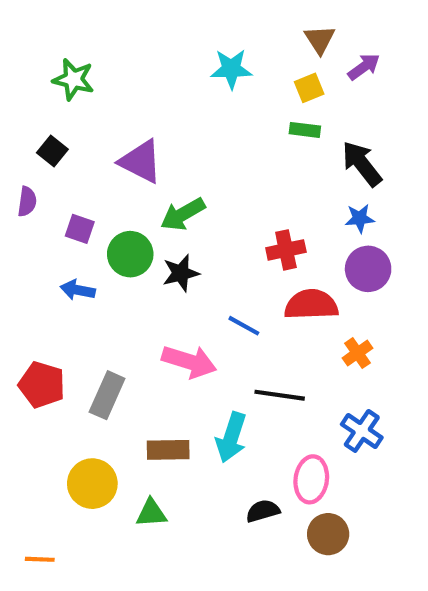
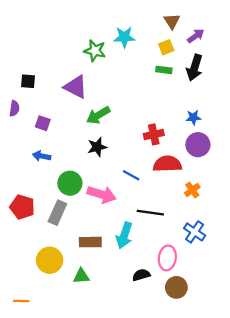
green star: (73, 79) -> (95, 51), moved
black square: (52, 151) -> (28, 81), turned -35
black arrow: (362, 164) -> (195, 68), moved, turned -125
green circle: (130, 254) -> (70, 183), moved

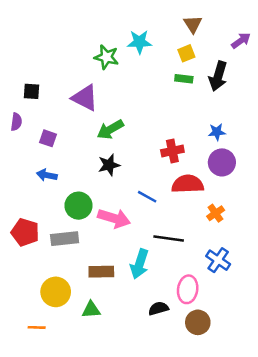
purple arrow: (196, 36) -> (241, 41), moved
gray rectangle: (57, 213) -> (65, 239), turned 60
orange line: (21, 301) -> (37, 327), moved

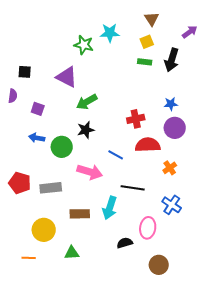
green circle: (78, 206) -> (62, 147), moved
green triangle: (91, 310) -> (72, 253), moved
brown circle: (198, 322) -> (159, 265), moved

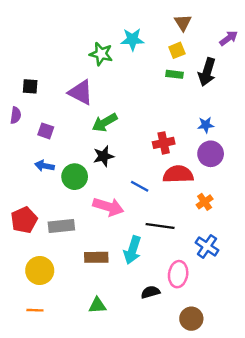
red pentagon: (20, 183) -> (24, 220), turned 30
yellow circle: (44, 230) -> (40, 270), moved
green triangle: (72, 253) -> (97, 305), moved

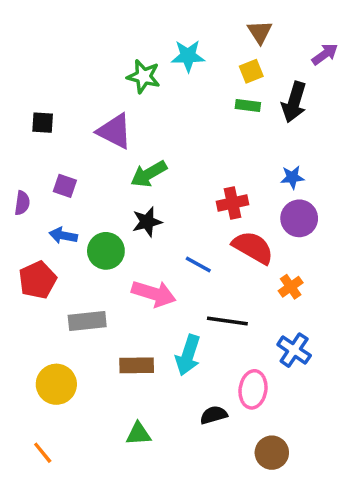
purple semicircle: (16, 115) -> (22, 203), moved
red semicircle: (178, 174) -> (253, 247), turned 32
red pentagon: (24, 220) -> (38, 280), moved
orange line: (35, 310) -> (43, 453), moved, turned 49

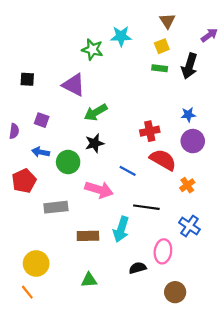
yellow circle: (56, 384) -> (36, 263), moved

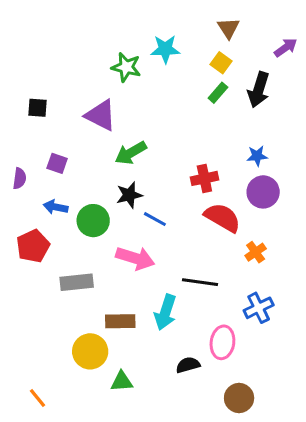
yellow square: (162, 46) -> (221, 63), turned -32
green rectangle: (160, 68) -> (218, 93), turned -56
blue line: (128, 171) -> (155, 219), moved
blue cross: (189, 226) -> (259, 308), turned 30
yellow circle: (36, 263) -> (90, 351), moved

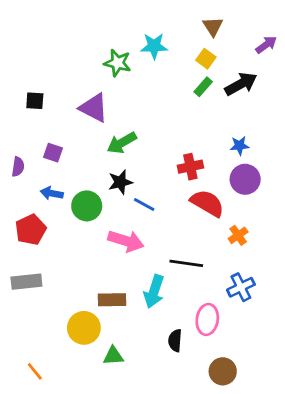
black arrow: (259, 90) -> (241, 84), turned -136
gray rectangle: (77, 282) -> (26, 282), moved
black semicircle: (188, 365) -> (175, 340), turned -70

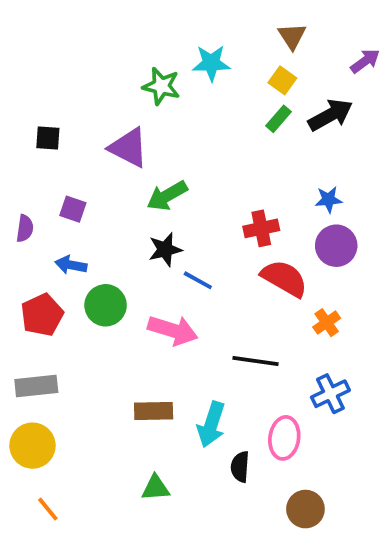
green circle: (87, 206) -> (106, 305), moved
cyan arrow: (154, 291) -> (211, 424), moved
yellow circle: (84, 328) -> (32, 446), moved

